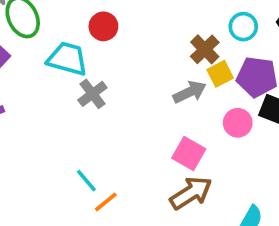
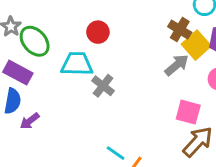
yellow square: (220, 74) -> (196, 45), size x1.4

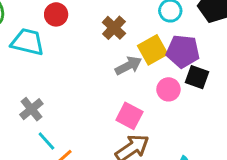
brown cross: (180, 30) -> (114, 28), moved
gray cross: (103, 86) -> (31, 109), moved

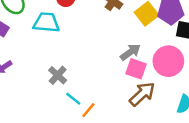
gray arrow: (128, 66) -> (130, 52), moved
pink circle: (168, 89) -> (168, 61), moved, size x1.6

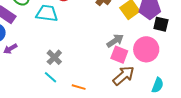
cyan line: (73, 99) -> (51, 77), moved
orange line: (88, 110) -> (79, 87), turned 64

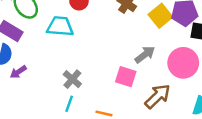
pink square: (119, 55) -> (126, 77), moved
cyan line: (51, 77) -> (69, 104), turned 72

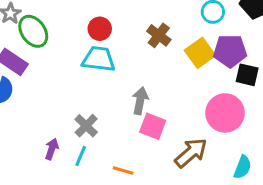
cyan trapezoid: (60, 26) -> (99, 59), moved
gray arrow: (145, 55) -> (140, 101), moved, turned -45
purple arrow: (18, 72) -> (52, 149), moved, turned 140

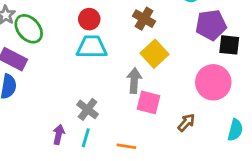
yellow square: (200, 53) -> (154, 54), moved
brown arrow: (191, 153) -> (186, 123), size x0.6

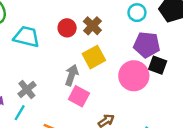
red circle: (89, 19) -> (67, 28), moved
cyan trapezoid: (92, 47) -> (27, 37), moved
pink circle: (213, 82) -> (134, 76), moved

